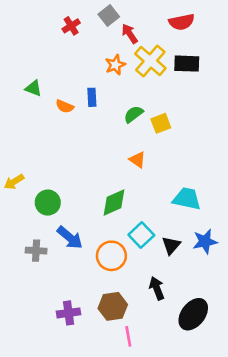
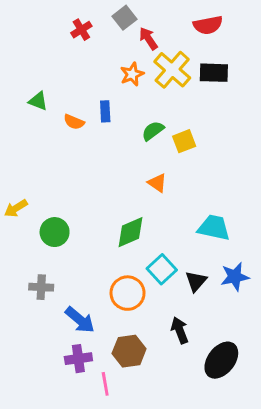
blue arrow: (70, 238) -> (80, 320), moved
pink line: (128, 336) -> (105, 384), moved

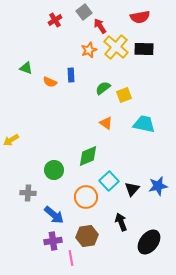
cyan trapezoid: (214, 228) -> (144, 124), moved
green circle: (55, 232) -> (54, 170), moved

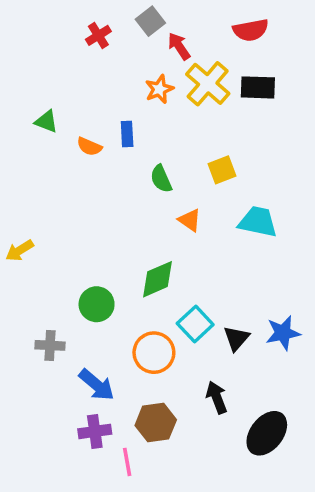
green semicircle: (103, 88) -> (161, 179), moved, turned -77

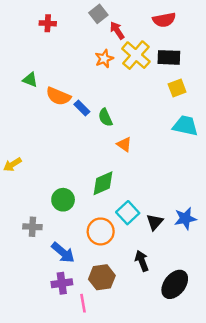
red cross: (98, 35) -> (48, 23), moved, turned 35
blue rectangle: (127, 134) -> (82, 108), moved, turned -42
orange semicircle: (89, 147) -> (58, 96), size x1.5
yellow square: (222, 170) -> (177, 88), moved
cyan trapezoid: (258, 222) -> (185, 126), moved

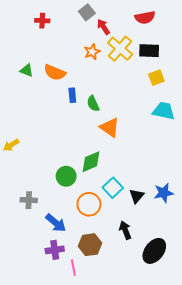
orange semicircle: (58, 96) -> (55, 72), moved
blue rectangle: (82, 108) -> (72, 95), turned 40
orange triangle: (124, 144) -> (110, 127), size x1.5
green circle: (63, 200) -> (66, 176), moved

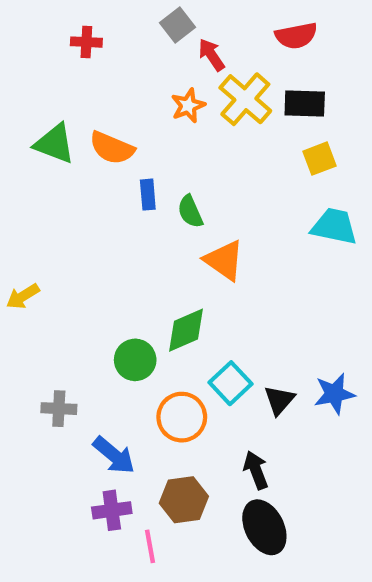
green triangle: (27, 70) -> (55, 144), size x1.5
black ellipse: (154, 251) -> (264, 527), moved, turned -65

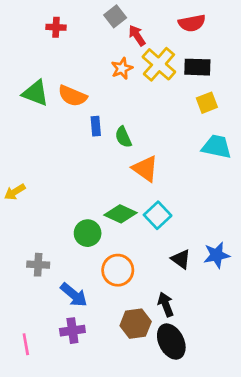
green diamond: (186, 330) -> (120, 214), turned 48
cyan square: (231, 383) -> (158, 215), moved
black triangle: (279, 400) -> (181, 259), turned -35
brown hexagon: (184, 500) -> (136, 324), moved
pink line: (150, 546) -> (26, 344), moved

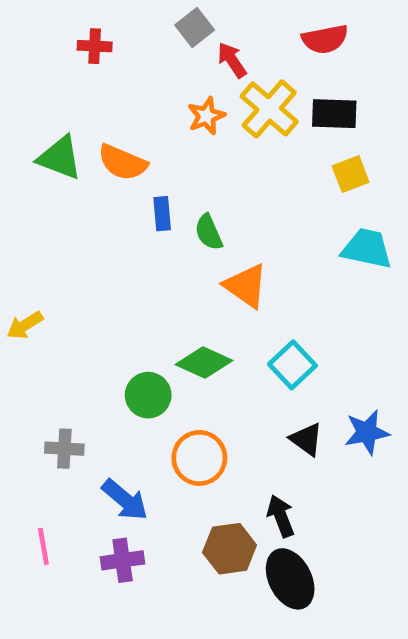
cyan square: (158, 215) -> (292, 365), moved
pink line: (26, 344) -> (43, 546), moved

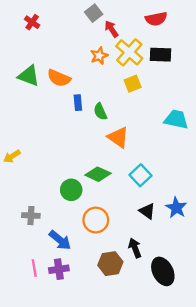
red cross: (95, 46) -> (32, 22), moved, turned 32
yellow square: (351, 174) -> (133, 84), moved
blue star: (367, 432) -> (176, 208), turned -30
pink line: (43, 546) -> (34, 268), moved
black ellipse: (290, 579) -> (163, 271), moved

